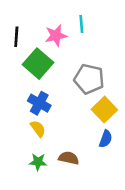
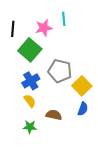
gray pentagon: (89, 79) -> (60, 71), moved
blue cross: (39, 103) -> (31, 81), turned 30
brown semicircle: (69, 158) -> (54, 115), moved

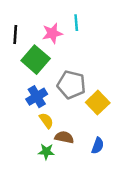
yellow semicircle: (30, 101) -> (46, 121), moved
blue semicircle: (83, 109) -> (98, 146), moved
green star: (30, 127) -> (46, 152), moved

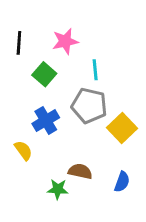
cyan line: (76, 23) -> (95, 70), moved
green square: (36, 60) -> (44, 74), size x0.7
yellow semicircle: (46, 121) -> (23, 150), moved

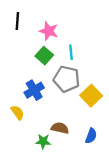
pink star: (65, 41) -> (49, 31), turned 30
black line: (19, 43) -> (17, 21), moved
green square: (44, 74) -> (44, 56), moved

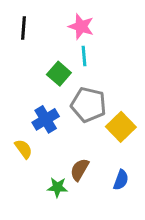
pink star: (49, 31) -> (81, 26), moved
cyan line: (71, 52) -> (84, 56), moved
brown semicircle: (60, 128) -> (80, 170), turned -72

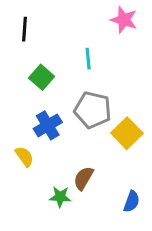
pink star: (81, 26) -> (124, 20), moved
green square: (59, 74) -> (42, 77), moved
blue semicircle: (121, 180) -> (132, 201), moved

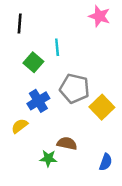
cyan line: (88, 59) -> (57, 47), moved
yellow semicircle: (24, 156) -> (20, 126), turned -91
brown semicircle: (83, 178) -> (67, 143), turned 72

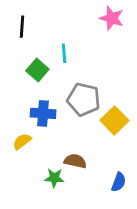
blue cross: (38, 101) -> (43, 113), turned 35

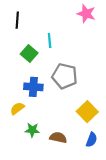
yellow square: (114, 120) -> (87, 112), moved
brown semicircle: (75, 161) -> (58, 138), moved
green star: (54, 178) -> (32, 130), moved

